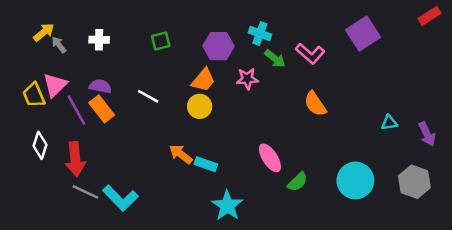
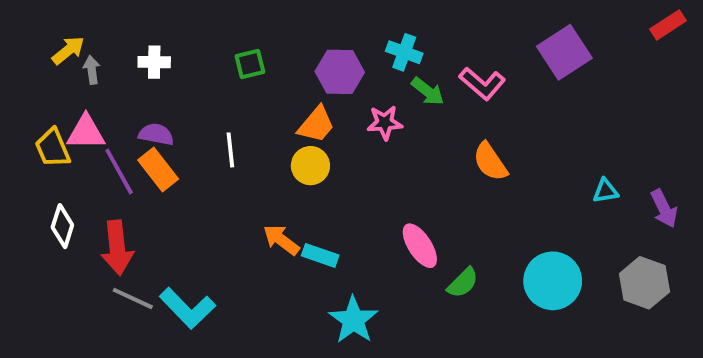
gray arrow: (59, 45) -> (92, 70), turned 30
pink triangle: (55, 85) -> (86, 132), turned 44
white line: (148, 96) -> (230, 150), turned 55

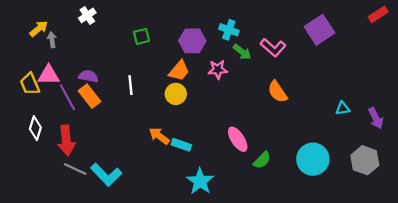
white cross: (154, 62) -> (87, 15), moved, turned -35

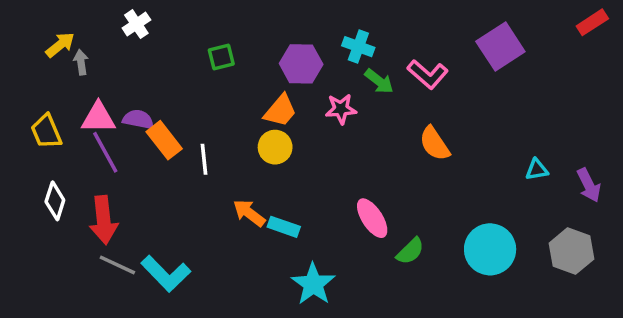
pink triangle: (49, 75) -> (98, 118), moved
white line: (130, 85) -> (204, 159), moved
orange rectangle: (90, 96) -> (164, 140), moved

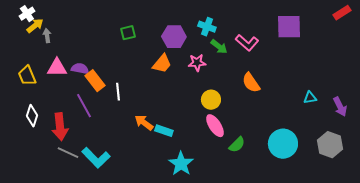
white cross: (136, 24) -> (27, 14), moved
purple square: (500, 47) -> (289, 27), turned 32
yellow circle: (275, 147) -> (211, 100), moved
purple line: (105, 152) -> (84, 106), moved

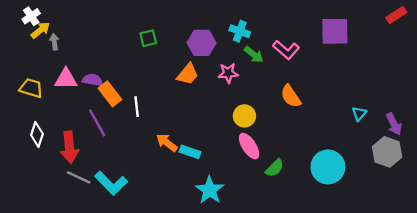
yellow trapezoid: (27, 76) -> (31, 88), turned 130
cyan triangle: (310, 98) -> (359, 114), turned -40
gray hexagon: (330, 145) -> (387, 152), moved

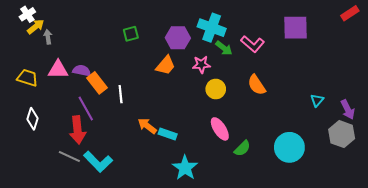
cyan cross: (240, 31) -> (212, 28), size x1.5
yellow circle: (244, 116) -> (216, 89), moved
red arrow: (69, 147) -> (78, 130), moved

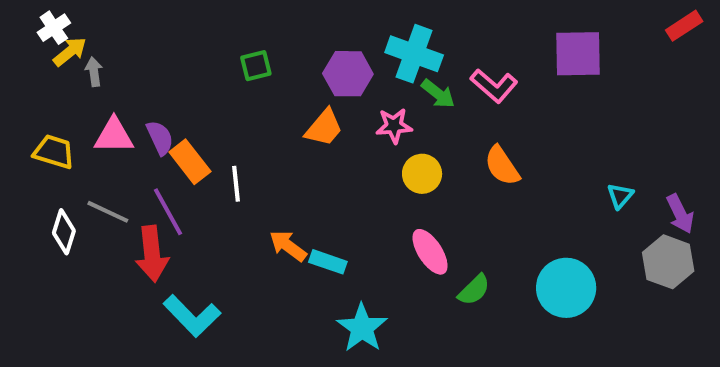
purple semicircle: (82, 71) -> (160, 138), turned 54
gray line: (69, 157) -> (108, 212), moved

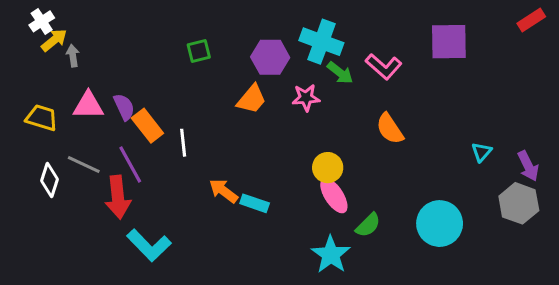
yellow circle: (422, 174) -> (328, 168), moved
cyan star: (362, 328) -> (331, 255), moved

